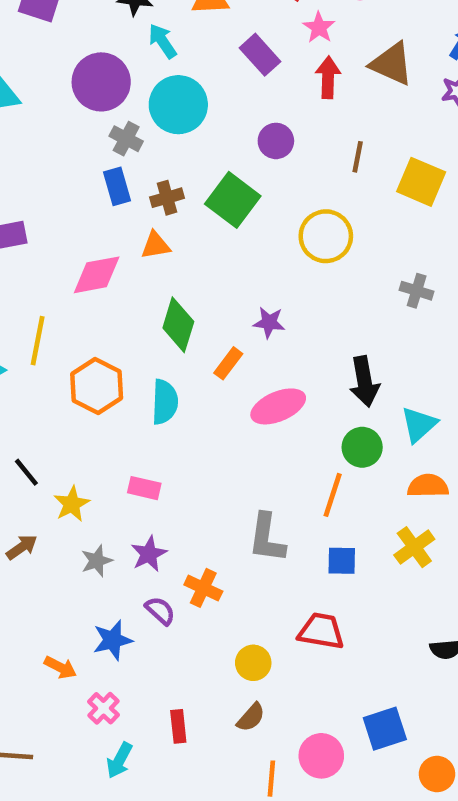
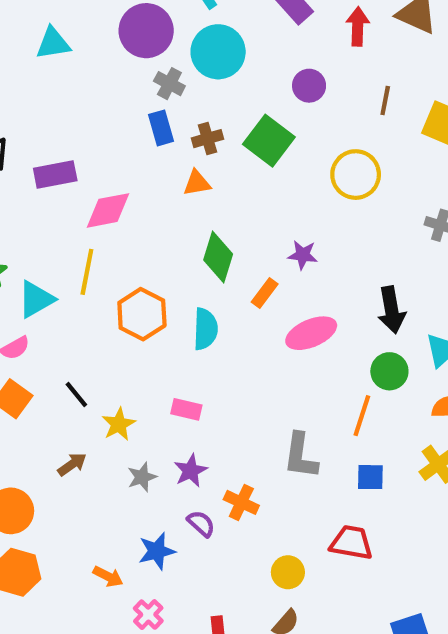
pink diamond: (97, 275) -> (108, 210), moved

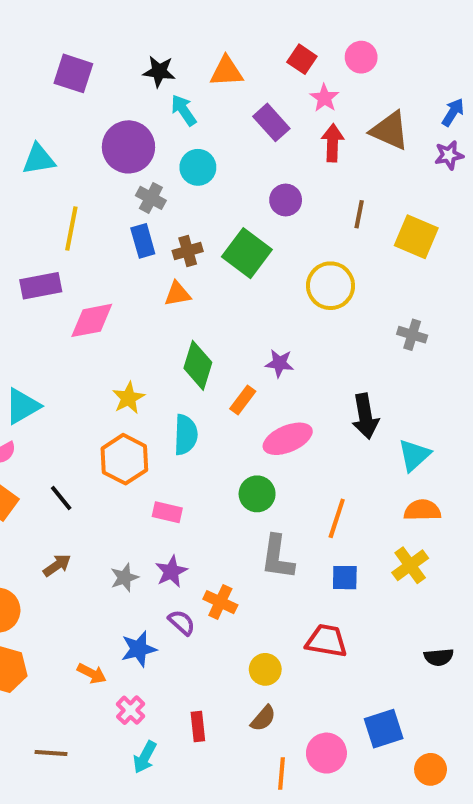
cyan circle: (218, 52) -> (198, 167), size x0.7
yellow line: (87, 272) -> (71, 229), moved
orange hexagon: (142, 314) -> (124, 459), moved
green circle: (389, 371) -> (257, 494), moved
yellow star: (119, 424) -> (128, 398), moved

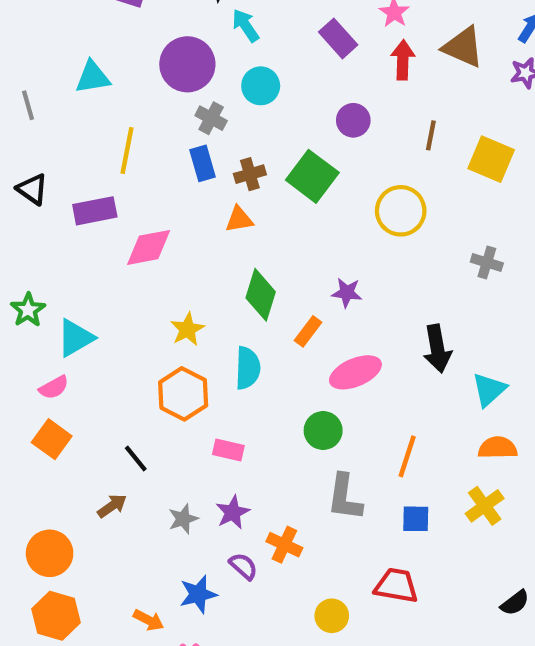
black line: (61, 498) -> (136, 459), moved
black semicircle: (439, 657) -> (515, 603), turned -32

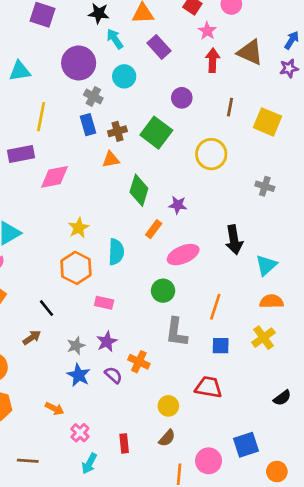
purple rectangle: (338, 38) -> (159, 47), moved
green diamond: (261, 295) -> (139, 190), moved
blue star: (198, 594) -> (79, 375), moved, turned -30

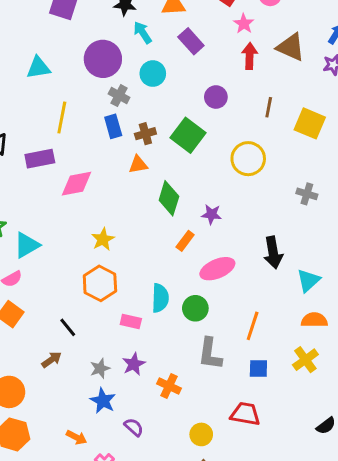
cyan semicircle: (116, 252) -> (160, 298), moved
purple semicircle: (113, 375) -> (134, 427), moved

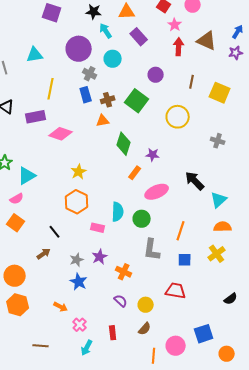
pink diamond: (77, 184) -> (61, 134), turned 30
black arrow: (273, 253) -> (195, 181), turned 145
purple semicircle: (134, 427) -> (121, 301), moved

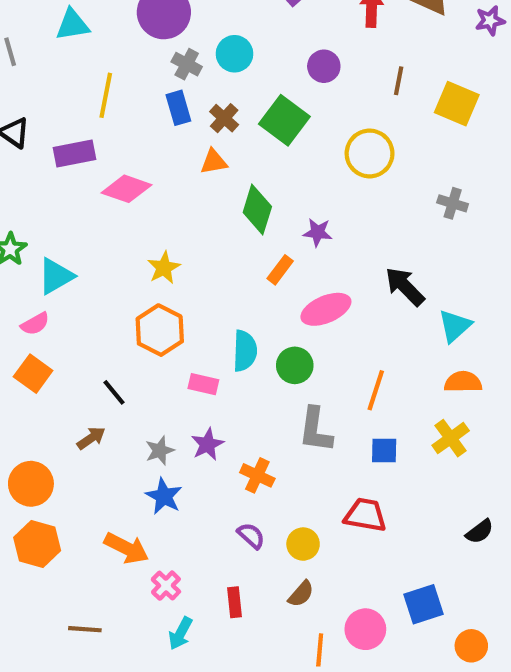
cyan circle: (113, 59) -> (234, 54), moved
brown cross: (108, 100) -> (224, 118), turned -32
orange arrow: (61, 307) -> (126, 548), size x1.5

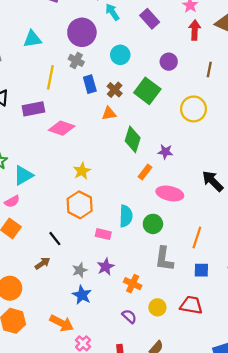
gray cross: (187, 64) -> (76, 60), moved
pink ellipse: (326, 309) -> (170, 193), turned 35
yellow circle: (303, 544) -> (157, 307), moved

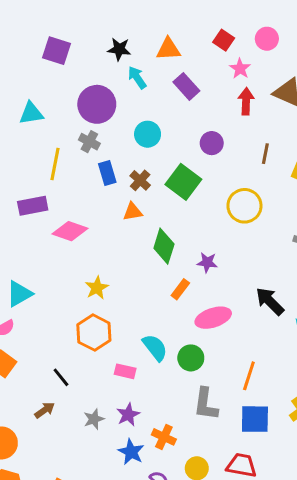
pink ellipse: (170, 193) -> (213, 318), turned -30
cyan semicircle: (126, 216) -> (155, 347), turned -40
blue square: (201, 270) -> (255, 419), size x1.5
blue star: (82, 295) -> (131, 452), moved

